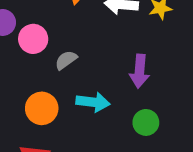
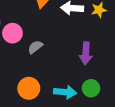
cyan arrow: (93, 102) -> (65, 92), moved
orange circle: (42, 108) -> (29, 88), moved

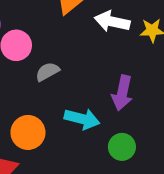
cyan arrow: (65, 92) -> (82, 119), moved

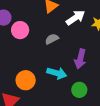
white arrow: (112, 21) -> (75, 18), turned 132
gray semicircle: (47, 72) -> (52, 39), moved

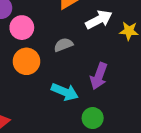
orange circle: (26, 80) -> (26, 61), moved

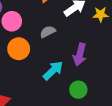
cyan arrow: (65, 92) -> (53, 70), turned -60

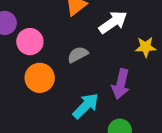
yellow star: (101, 14) -> (146, 47), moved

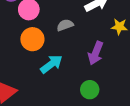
cyan arrow: (86, 106) -> (51, 64), moved

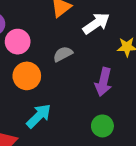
cyan arrow: (51, 64) -> (39, 116), moved

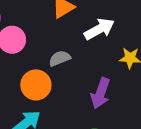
orange circle: (27, 76) -> (36, 85), moved

